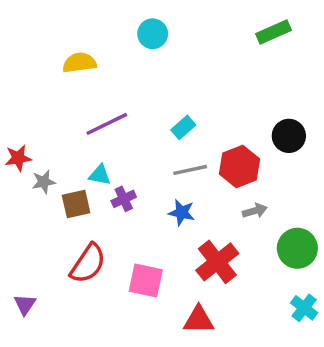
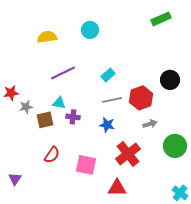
cyan circle: (153, 34) -> (90, 30), moved
purple cross: (124, 199) -> (73, 117), turned 32
red semicircle: (88, 264) -> (52, 155), size x0.7
cyan cross: (304, 308) -> (180, 193), moved

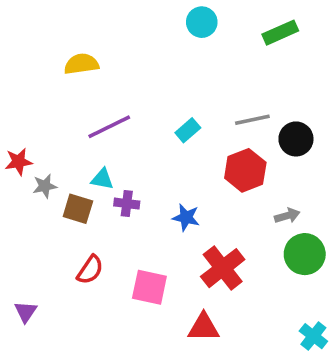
cyan circle: (90, 30) -> (202, 22), moved
gray line: (112, 100) -> (252, 120), moved
brown square: (45, 120) -> (78, 209), turned 30
gray arrow: (150, 124) -> (287, 216), moved

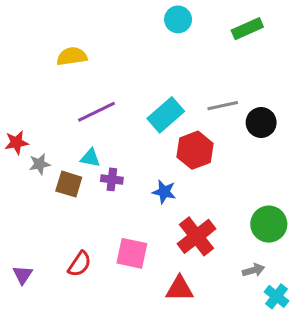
cyan rectangle: (188, 130) -> (166, 115), size x1.6
red hexagon: (245, 170) -> (195, 150), moved
gray arrow: (287, 216) -> (253, 270), moved
red semicircle: (90, 270) -> (80, 264), moved

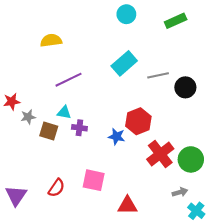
cyan rectangle: (166, 115) -> (124, 63), moved
red hexagon: (195, 150) -> (138, 121), moved
red cross: (197, 236) -> (160, 154), moved
purple triangle: (23, 275) -> (16, 196), size x1.5

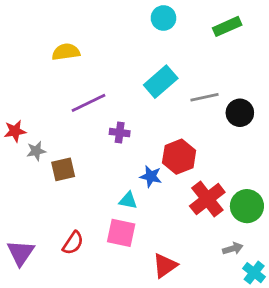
cyan triangle: (64, 112) -> (128, 200), moved
purple cross: (79, 128) -> (120, 133), moved
brown square: (49, 131) -> (63, 169), turned -30
red triangle: (127, 205) -> (165, 266), turned -35

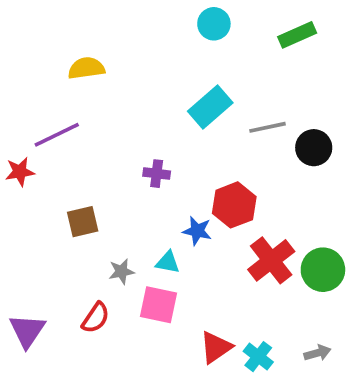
purple line: (89, 103) -> (57, 135), moved
gray star: (36, 151) -> (121, 272), moved
gray arrow: (233, 249) -> (317, 353), moved
cyan cross: (254, 273) -> (258, 357), moved

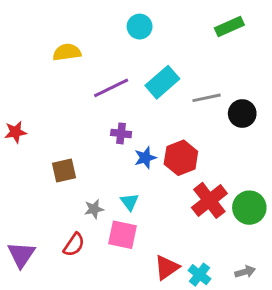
cyan circle: (214, 24) -> (140, 27), moved
purple line: (57, 135) -> (111, 88), moved
blue star: (197, 231) -> (145, 158), moved, turned -30
cyan triangle: (168, 262) -> (130, 202), turned 42

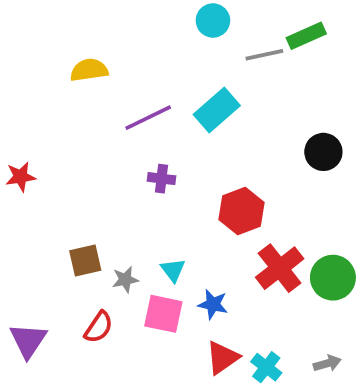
cyan circle: (140, 27) -> (213, 21), moved
gray line: (207, 98) -> (264, 55), moved
blue star: (145, 158) -> (213, 304), moved, turned 30
brown square: (64, 171) -> (85, 260), moved

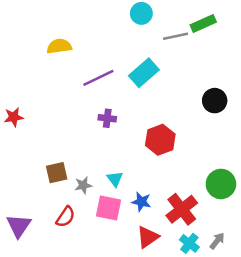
red cross: (280, 268) -> (182, 209), moved
gray arrow: (327, 363) -> (217, 241), turned -36
cyan cross: (266, 367) -> (189, 243), moved

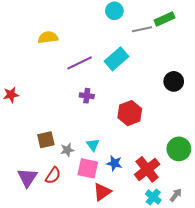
purple triangle: (19, 226) -> (27, 178), moved
red triangle: (148, 237) -> (102, 192), moved

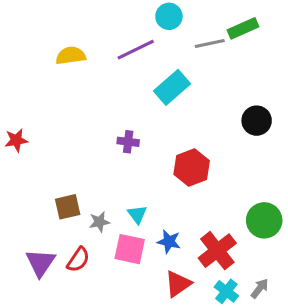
purple line: (80, 63) -> (136, 50), moved
red triangle: (102, 192) -> (178, 284), moved

